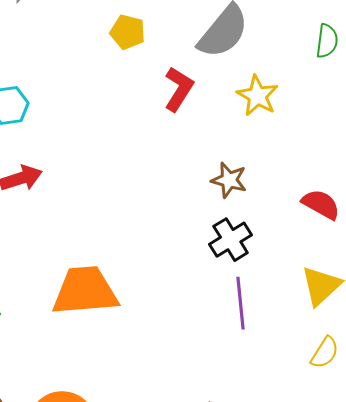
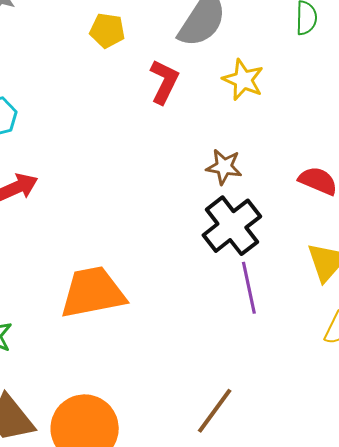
black cross: (231, 240) -> (232, 226), size x1.4

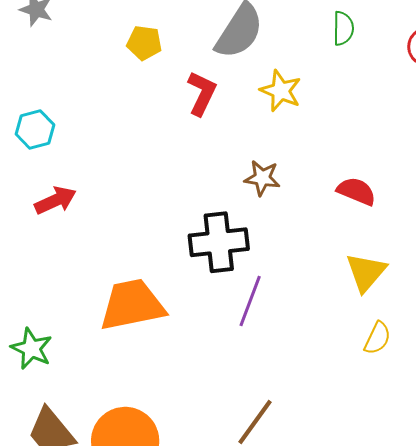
black cross: (232, 226) -> (219, 242), moved, turned 32
purple line: (249, 288) -> (250, 301), moved, turned 33

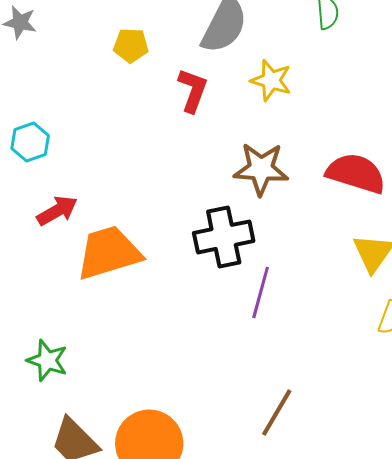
brown star: (262, 178) -> (261, 169), size x1.5
red semicircle: (356, 191) -> (356, 173), size x1.5
orange trapezoid: (132, 305) -> (109, 253), moved

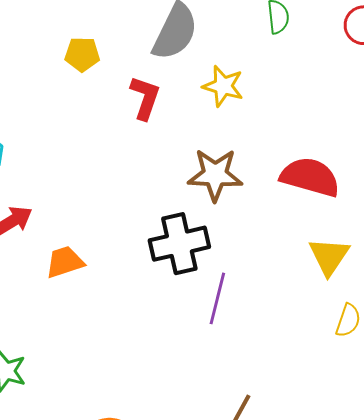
orange trapezoid: (109, 253) -> (65, 262), size x0.6

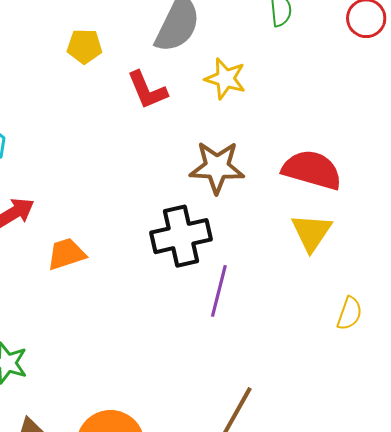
red L-shape: (145, 98) -> (147, 90), turned 138
yellow triangle: (329, 256) -> (312, 232), moved

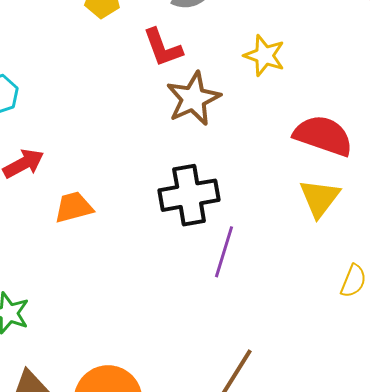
yellow star: (225, 79) -> (264, 56), moved
brown star: (217, 167) -> (193, 99), moved, turned -30

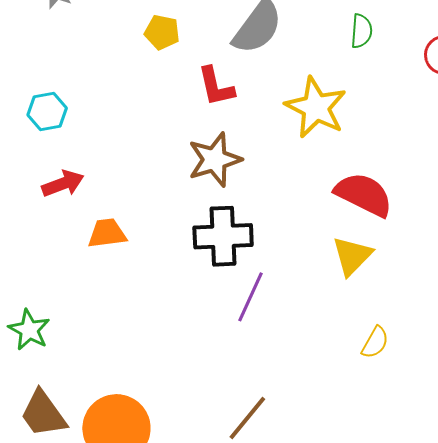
yellow star: (264, 56) -> (316, 107), size x1.5
brown star: (193, 99) -> (215, 160), moved

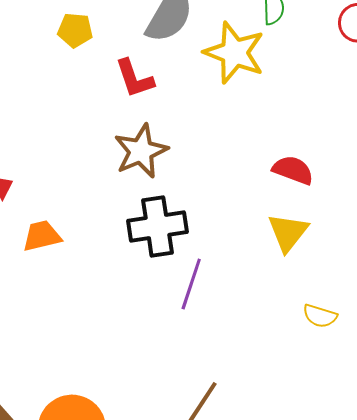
yellow star: (316, 107) -> (234, 53), moved
red semicircle: (364, 194) -> (293, 170), size x0.7
yellow semicircle: (375, 342) -> (320, 316), turned 84

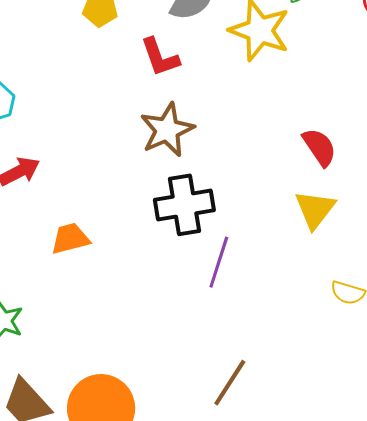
red semicircle: (293, 170) -> (319, 147), turned 36
orange trapezoid: (42, 236) -> (70, 239), moved

